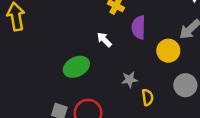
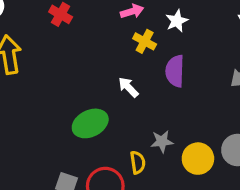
yellow circle: (168, 51) -> (198, 159), moved
yellow semicircle: (148, 97) -> (138, 162), moved

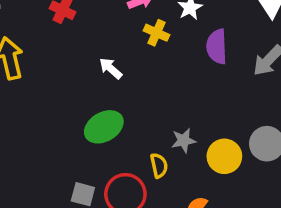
purple semicircle: (175, 71) -> (217, 47), moved
white arrow: (128, 87) -> (111, 68), moved

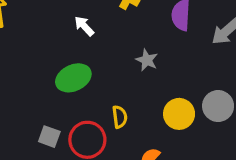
gray star: (184, 141) -> (147, 60), moved, turned 30

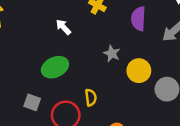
yellow circle: (179, 114) -> (139, 71), moved
gray square: (49, 137) -> (32, 102), moved

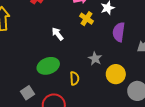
yellow semicircle: (91, 97) -> (74, 78), moved
gray square: (32, 102) -> (27, 93), turned 32

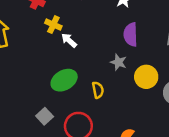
yellow cross: (87, 19) -> (53, 25), moved
purple semicircle: (119, 32) -> (131, 35), moved

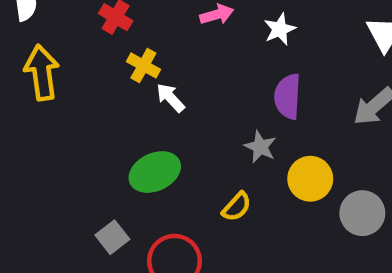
yellow semicircle: (98, 90) -> (237, 207), moved, turned 49

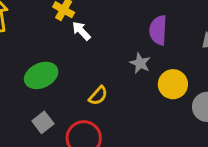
green ellipse: (155, 172) -> (41, 75), moved
yellow semicircle: (237, 207) -> (98, 96), moved

